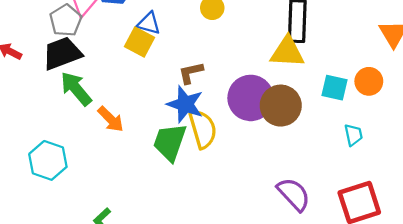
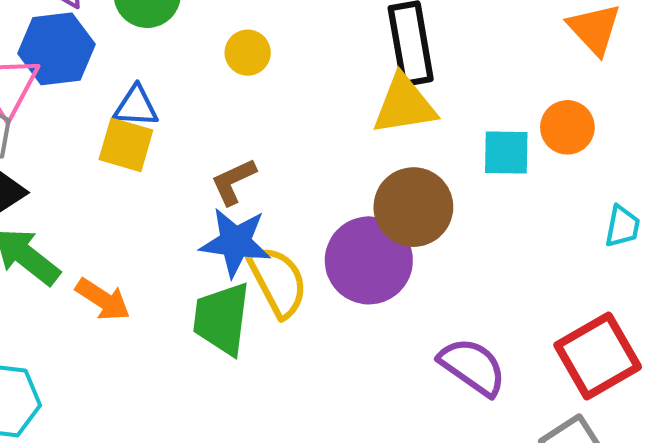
purple circle: (251, 98) -> (369, 260), moved
cyan trapezoid: (353, 135) -> (622, 226), moved, turned 35

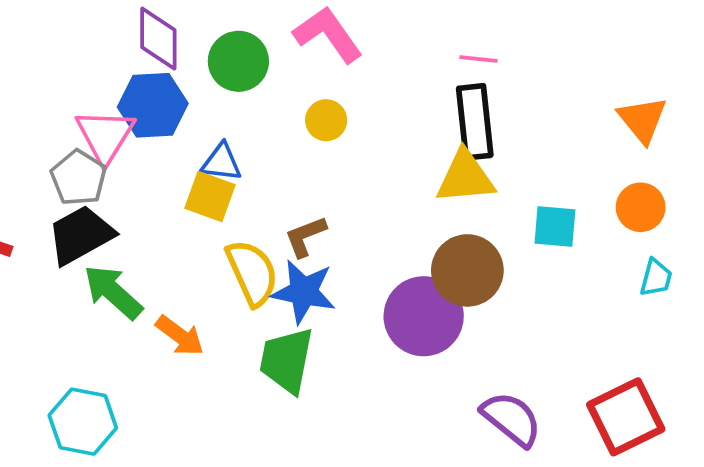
orange circle: (567, 127) -> (641, 207), moved
cyan trapezoid: (622, 226) -> (656, 278), moved
yellow semicircle: (278, 281) -> (252, 273), moved

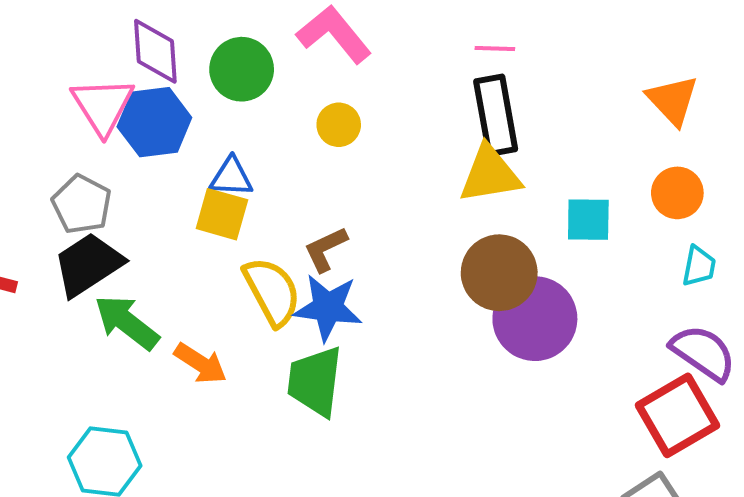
pink triangle: (105, 136) -> (103, 106), moved
purple circle: (424, 316) -> (535, 319), moved
purple semicircle: (511, 419) -> (703, 353), moved

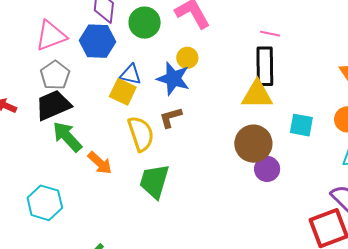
pink triangle: (103, 106) -> (51, 36), moved, turned 32
blue star: (328, 308) -> (173, 79), moved
purple circle: (535, 319) -> (267, 169), size x0.6

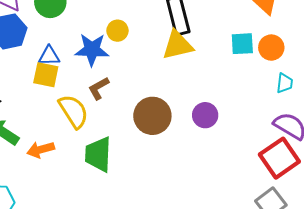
yellow circle: (187, 58) -> (117, 31), moved
cyan square: (301, 125) -> (242, 44), moved
brown circle: (253, 144) -> (152, 116), moved
orange arrow: (100, 163) -> (41, 150), turned 136

